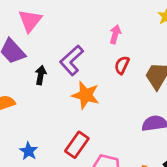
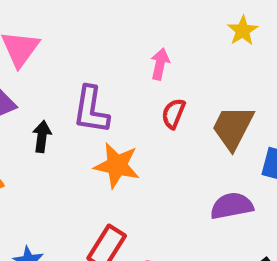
purple L-shape: (72, 60) -> (91, 110), turned -36

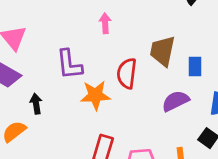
red semicircle: (173, 114) -> (127, 73), moved, size x1.5
black arrow: (42, 136) -> (36, 104), moved

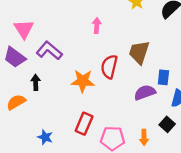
purple L-shape: (69, 64) -> (49, 51), moved, turned 130
blue rectangle: (195, 66) -> (163, 77), moved

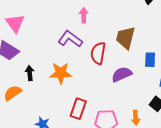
purple L-shape: (49, 51) -> (70, 39), moved
orange star: (83, 81) -> (61, 73), moved
purple semicircle: (145, 92) -> (122, 74), moved

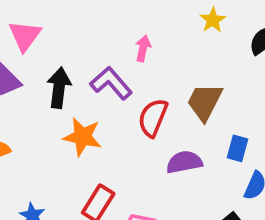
black arrow: (30, 73) -> (59, 88), moved, size x1.5

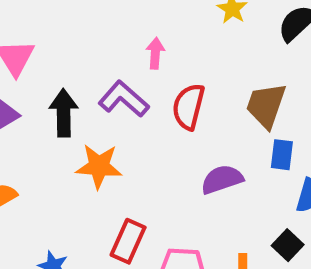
brown trapezoid: (205, 102) -> (266, 105), moved
red semicircle: (153, 118) -> (188, 107), moved

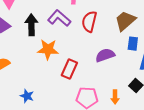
brown trapezoid: (266, 105) -> (125, 21), turned 30
red rectangle: (128, 241) -> (69, 69), moved

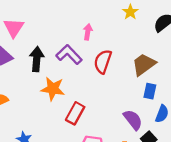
purple semicircle: (105, 55) -> (133, 120), moved, turned 66

